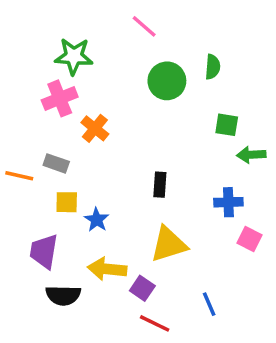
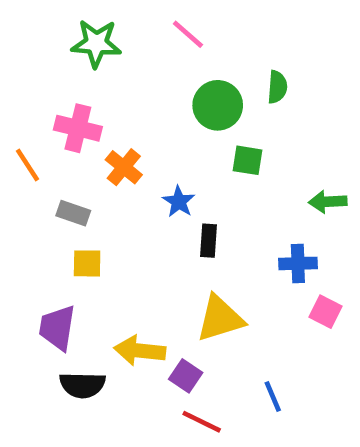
green star: (74, 56) -> (96, 43), moved
pink cross: (60, 98) -> (78, 128), turned 36
green square: (227, 125) -> (248, 160), moved
orange line: (19, 176) -> (27, 165), moved, turned 44
blue star: (97, 220) -> (179, 202), moved

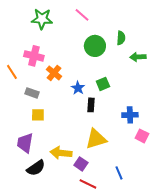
green square: (248, 160) -> (103, 84), moved, turned -32
green arrow: (328, 202) -> (138, 57), moved
black semicircle: (82, 385) -> (36, 168), turned -36

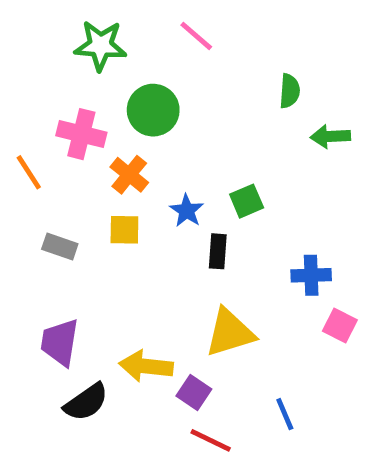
green circle: (95, 46) -> (153, 110), moved
gray rectangle: (32, 93) -> (60, 247), moved
yellow square: (38, 115) -> (124, 230), moved

